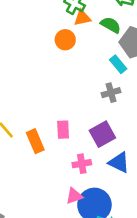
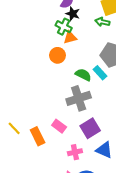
green semicircle: (111, 25) -> (83, 75), moved
gray cross: (111, 93) -> (79, 98), moved, size x1.6
pink rectangle: (63, 130) -> (59, 126), turned -48

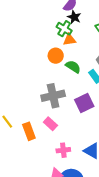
green semicircle: (83, 75) -> (73, 67), moved
gray cross: (79, 98) -> (53, 96), moved
purple square: (90, 128) -> (84, 103), moved

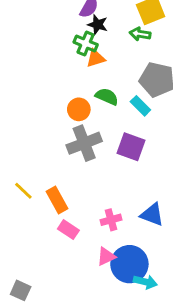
orange circle: (56, 56) -> (79, 109), moved
purple square: (84, 103) -> (131, 147), turned -36
pink rectangle: (50, 124) -> (68, 230), moved

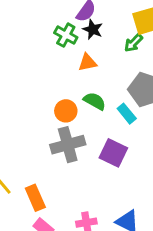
green arrow: (140, 34) -> (133, 43), turned -60
green cross: (86, 43) -> (66, 35), moved

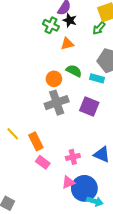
cyan rectangle: (127, 114) -> (97, 78), turned -32

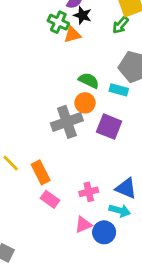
orange triangle: (67, 44) -> (72, 35), moved
orange circle: (54, 79) -> (85, 103), moved
blue circle: (84, 188) -> (104, 232), size x0.7
cyan arrow: (95, 201) -> (120, 211), moved

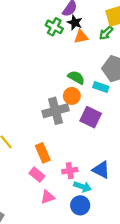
orange triangle: (72, 35) -> (81, 37), moved
orange rectangle: (41, 172) -> (43, 153), moved
cyan arrow: (120, 211) -> (82, 187), moved
pink triangle: (83, 225) -> (48, 197), moved

